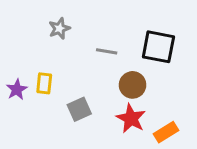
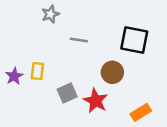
gray star: (59, 29) -> (50, 14), moved
gray line: (107, 51) -> (79, 40), moved
red star: (131, 118) -> (96, 101), moved

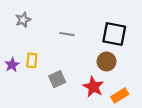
gray star: (50, 14) -> (23, 20), moved
brown circle: (112, 72) -> (107, 62), moved
red star: (96, 101) -> (93, 87), moved

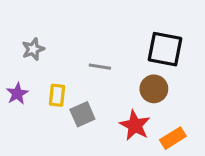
gray star: (23, 20) -> (33, 49), moved
gray line: (67, 34) -> (100, 67), moved
yellow rectangle: (32, 60) -> (57, 95), moved

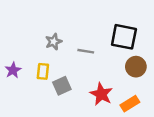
gray star: (33, 49) -> (54, 42), moved
gray line: (100, 67) -> (86, 51), moved
brown circle: (154, 89) -> (136, 67), moved

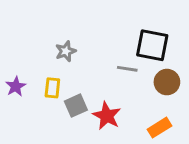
gray line: (86, 51) -> (127, 69), moved
red star: (101, 94) -> (107, 116), moved

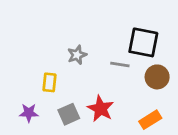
gray star: (66, 51) -> (77, 55), moved
purple star: (16, 86) -> (29, 113), moved, turned 30
gray square: (76, 106) -> (69, 114), moved

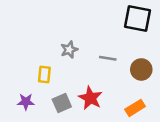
black square: (143, 42) -> (138, 19), moved

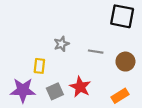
purple star: (26, 102) -> (23, 90), size x1.6

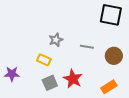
yellow rectangle: (39, 66) -> (44, 60), moved, turned -72
purple star: (23, 90) -> (12, 74), moved, size x0.7

